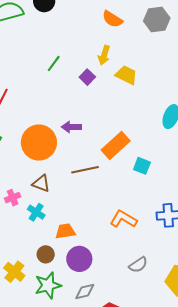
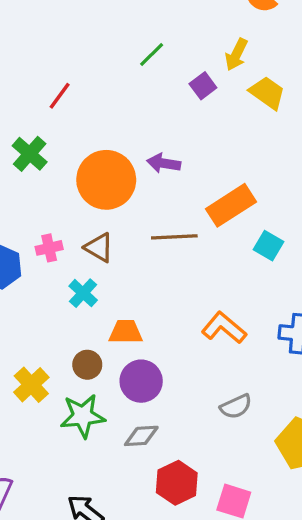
pink cross: (13, 198) -> (49, 248), moved

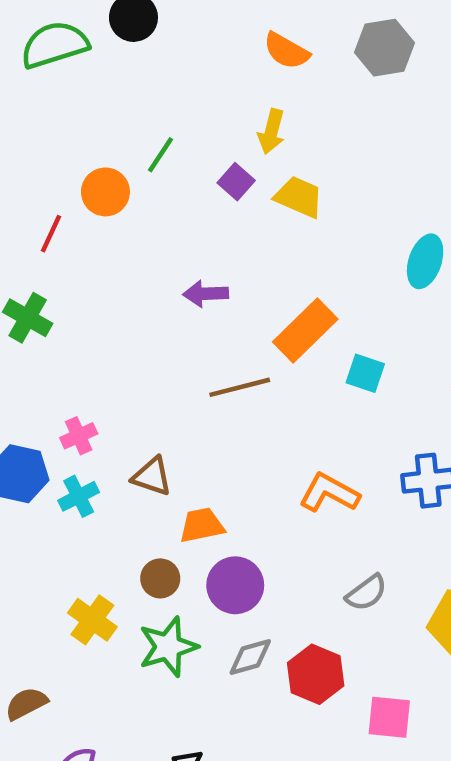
yellow trapezoid: (267, 93) -> (299, 197), moved
orange circle: (106, 180) -> (105, 192), moved, size x0.6
brown triangle: (99, 247) -> (152, 477), moved
cyan cross: (83, 293) -> (79, 496), moved, turned 32
red hexagon: (177, 483) -> (316, 674), moved

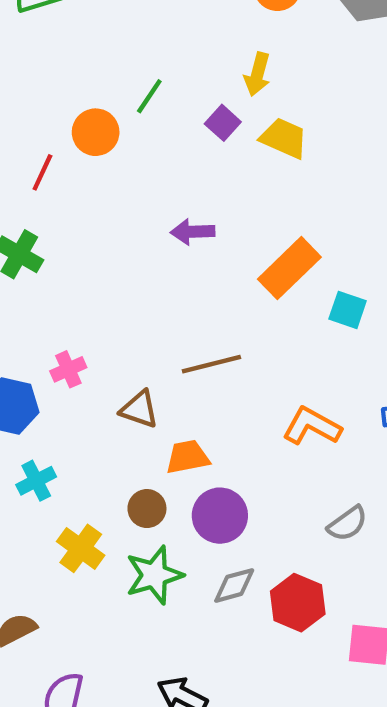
brown line: (240, 387) -> (211, 364), moved
cyan cross: (79, 496) -> (36, 481), moved

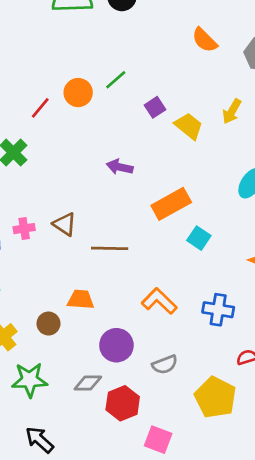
yellow arrow: (257, 74) -> (232, 111), moved
brown triangle: (139, 409) -> (65, 224), moved
purple circle: (220, 516) -> (116, 345), moved
green star: (154, 575) -> (30, 380), moved

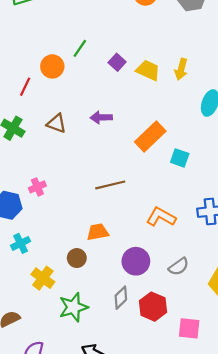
yellow arrow: (232, 111) -> (181, 69), moved
brown triangle: (65, 224) -> (57, 123), moved
gray diamond: (88, 383) -> (121, 298), turned -30

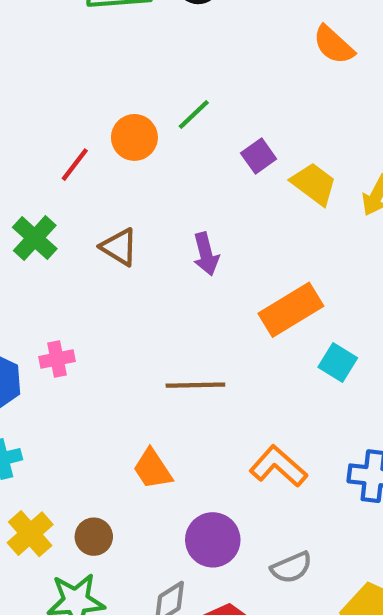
purple arrow: (101, 117) -> (206, 254), turned -115
orange trapezoid: (98, 232) -> (152, 469), turned -125
brown circle: (77, 258) -> (94, 537), moved

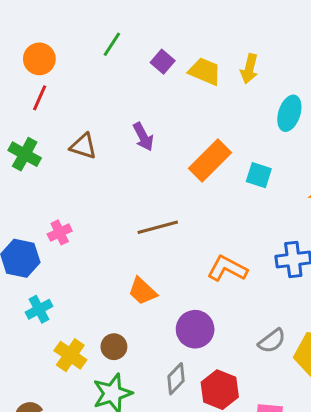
orange circle: (134, 137) -> (39, 59), moved
cyan square: (338, 362) -> (259, 175), moved
gray semicircle: (291, 567) -> (272, 341), moved

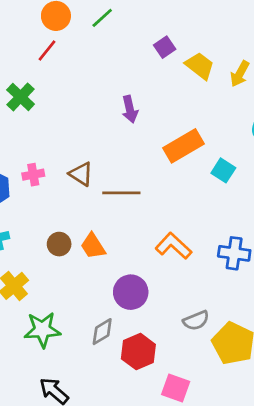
green line: (112, 44) -> (102, 18), moved
brown triangle: (83, 146) -> (81, 174), moved
brown circle: (114, 347) -> (59, 244), moved

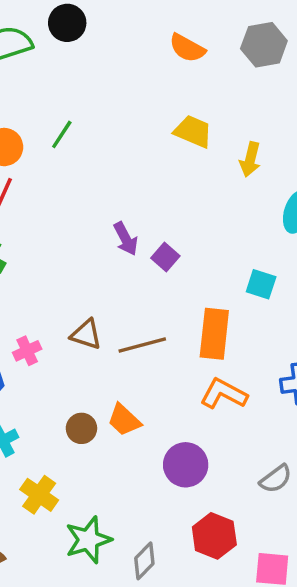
purple square: (165, 47) -> (165, 257), moved
yellow trapezoid: (200, 66) -> (193, 131), moved
orange rectangle: (183, 146) -> (214, 334), moved, turned -39
gray diamond: (102, 332) -> (144, 561), moved

